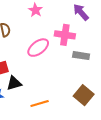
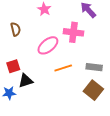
gray rectangle: (81, 56) -> (94, 67), moved
orange line: (40, 104) -> (63, 68), moved

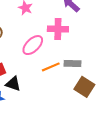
gray rectangle: (94, 67) -> (73, 64), moved
black triangle: (26, 81) -> (13, 84), turned 42

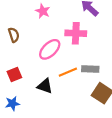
black triangle: (13, 84) -> (45, 86), moved

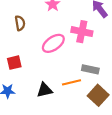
orange line: (68, 72) -> (71, 82), moved
black triangle: (45, 86) -> (45, 90), moved, turned -42

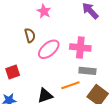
brown semicircle: (20, 23) -> (30, 35), moved
pink cross: (82, 32) -> (80, 48), moved

